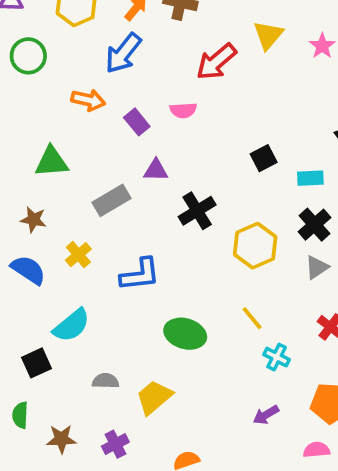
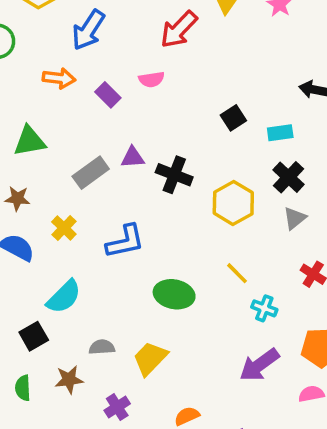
purple triangle: (156, 170) -> (133, 157), moved
black cross: (197, 211) -> (174, 175), turned -32
purple arrow: (266, 415) -> (259, 365), size x1.6
brown star: (61, 439) -> (69, 380), moved

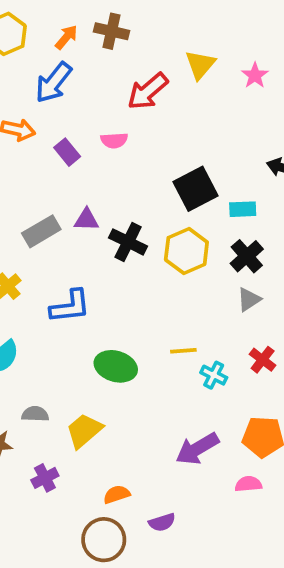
black square: (233, 118) -> (195, 189), size x1.6
yellow hexagon: (233, 203) -> (186, 251), moved
yellow line: (237, 273) -> (183, 351), turned -55
cyan cross: (264, 308) -> (214, 375), moved

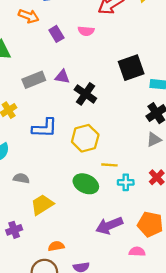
yellow hexagon: (186, 251) -> (85, 138), moved
green ellipse: (116, 366) -> (86, 184), moved
cyan cross: (214, 375) -> (126, 182), turned -35
gray semicircle: (35, 414) -> (21, 178), moved

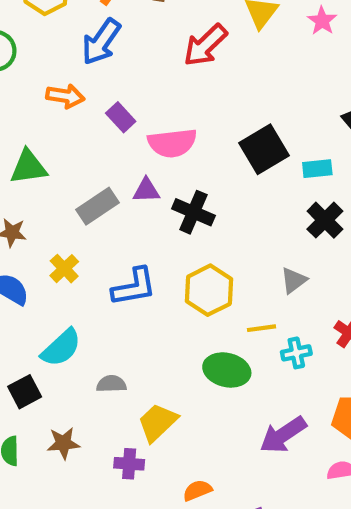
pink semicircle: (86, 31) -> (172, 143), moved, size x1.6
gray triangle: (154, 140) -> (294, 280), moved
purple cross: (14, 230) -> (129, 464), moved, turned 35

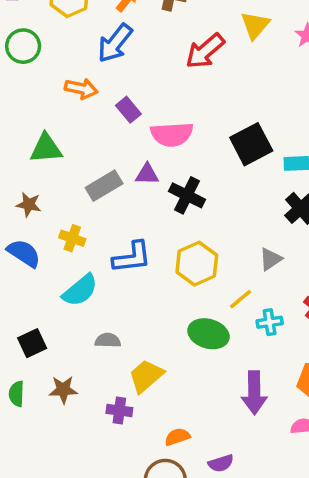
yellow cross: (64, 269) -> (72, 238), turned -30
yellow line: (261, 328) -> (240, 299), turned -35
cyan semicircle: (61, 348) -> (80, 290), moved
purple arrow: (283, 435) -> (254, 393), turned -60

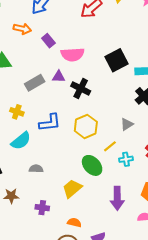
green ellipse: (208, 334) -> (92, 165), turned 30
yellow trapezoid: (146, 376) -> (72, 189), moved
orange semicircle: (177, 437) -> (74, 222), turned 32

